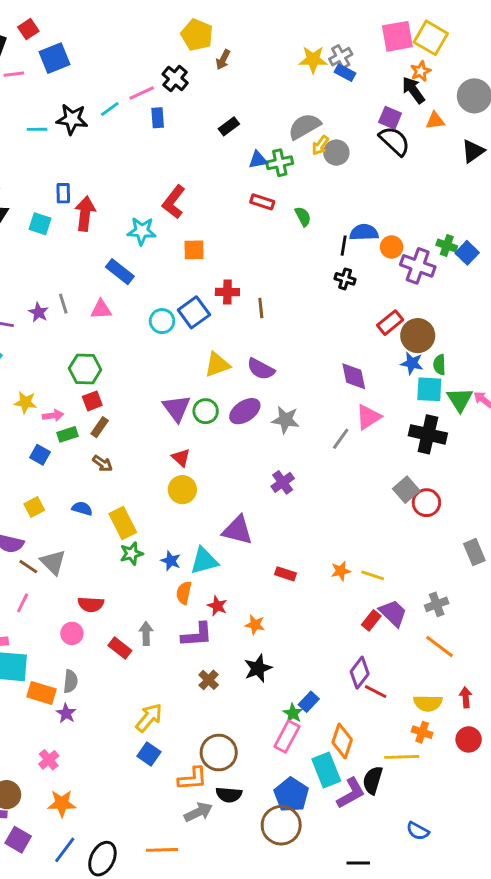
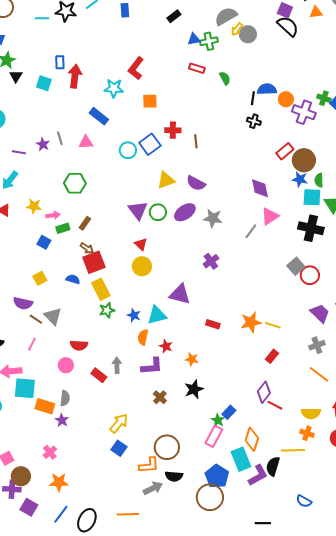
red square: (92, 401) -> (94, 262), moved, size x1.6
orange star: (341, 571) -> (251, 322), size x1.5
purple trapezoid: (393, 613) -> (320, 313), moved

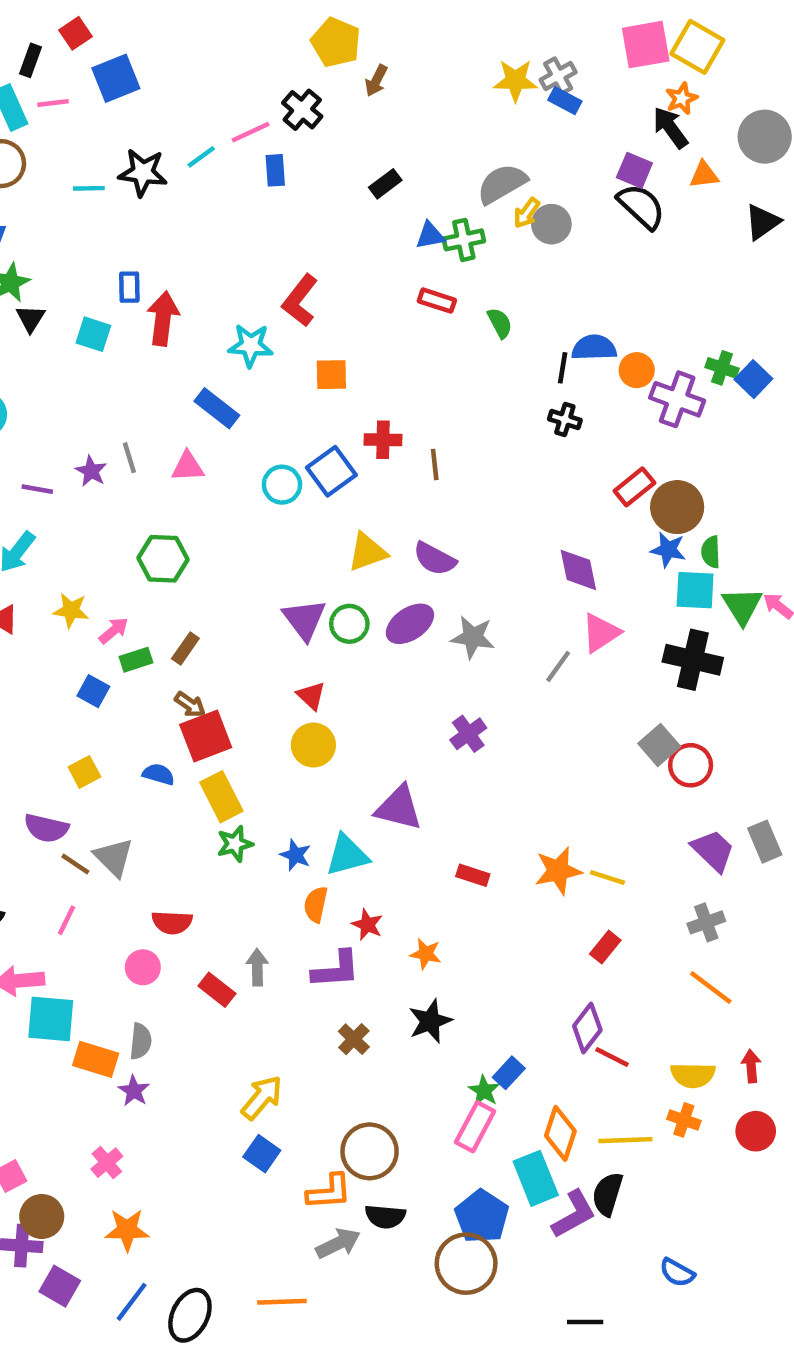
pink arrow: (53, 215) -> (114, 631), turned -32
yellow line: (293, 450) -> (625, 1140), moved

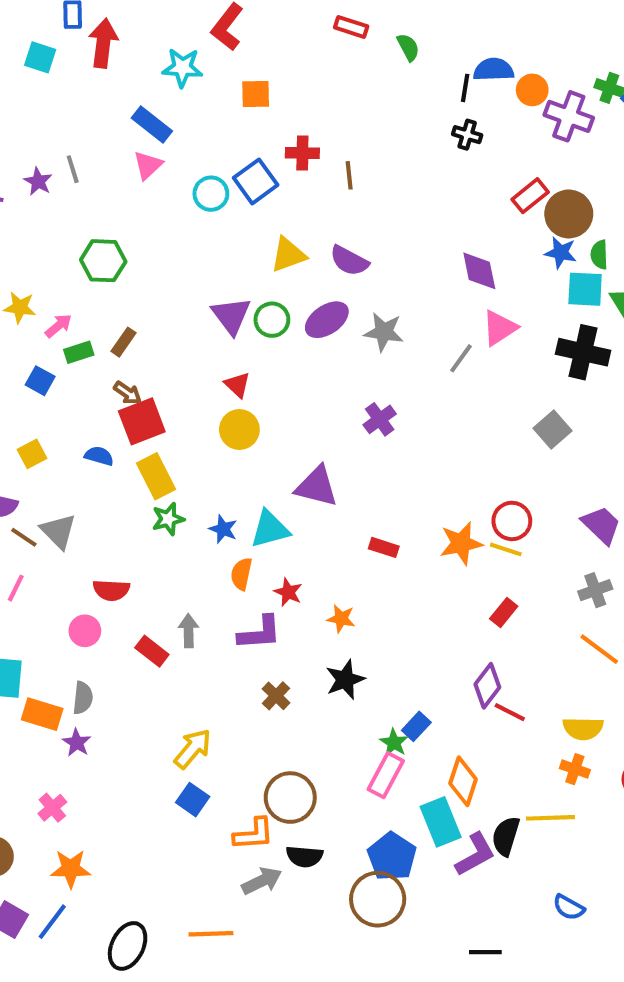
pink triangle: (188, 467) -> (148, 165), moved, turned -40
red circle: (691, 765) -> (512, 521), moved
yellow line: (625, 1140) -> (550, 818), moved
blue line: (132, 1302) -> (52, 922), moved

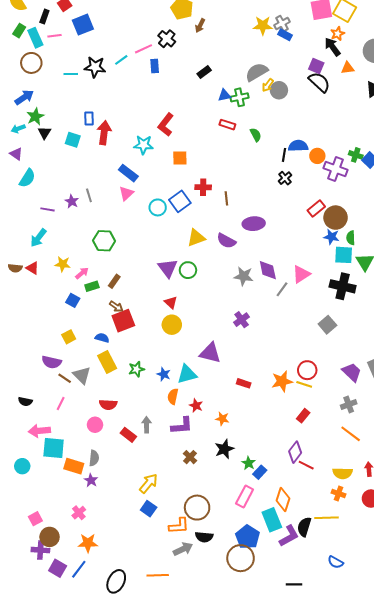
black cross: (467, 135) -> (285, 178), turned 32
purple diamond: (479, 271) -> (268, 270), moved
purple ellipse: (327, 320) -> (254, 224), moved, turned 30
yellow rectangle: (156, 476) -> (107, 362), moved
green star: (394, 743) -> (249, 463), moved

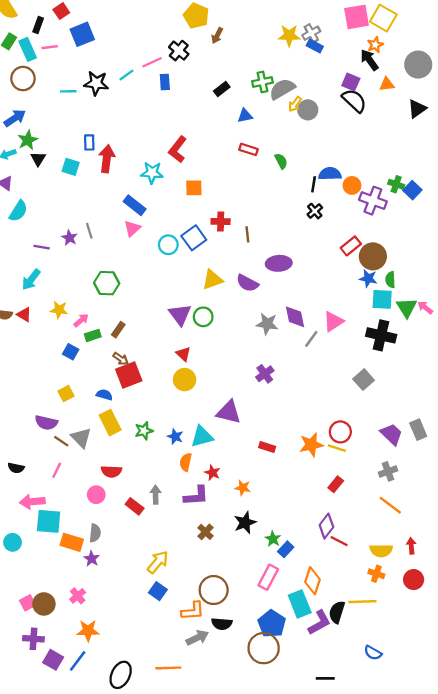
green cross: (240, 97) -> (262, 82), moved
brown circle: (50, 537) -> (44, 604), moved

